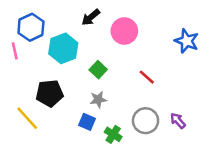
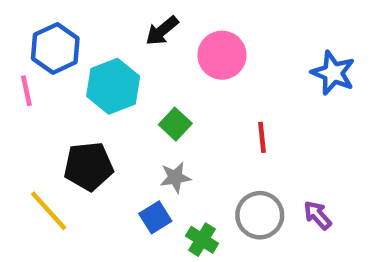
red line: (147, 77) -> (262, 137), turned 42
blue square: (87, 122) -> (155, 217), turned 35

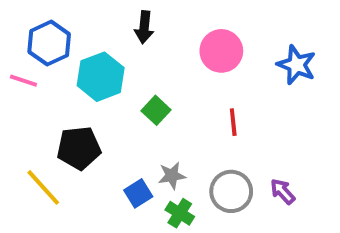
black arrow: (162, 31) -> (144, 27), turned -44
pink circle: (222, 55) -> (221, 51), moved
pink line: (26, 91) -> (23, 81), turned -60
gray star: (175, 177) -> (172, 176), moved

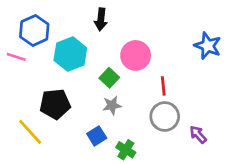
pink circle: (221, 51) -> (136, 55), moved
gray star: (172, 176) -> (112, 105), moved
gray circle: (231, 191) -> (165, 117), moved

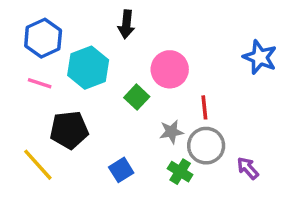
pink line: (16, 57) -> (40, 83), moved
gray star: (112, 105) -> (171, 132), moved
green cross: (126, 150) -> (180, 172), moved

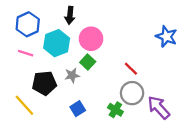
black arrow: (126, 24) -> (70, 15), moved
pink circle: (170, 69) -> (91, 39), moved
red line: (204, 107) -> (131, 69), turned -40
gray star: (171, 132) -> (72, 75), moved
purple arrow: (248, 168) -> (159, 108), size x1.6

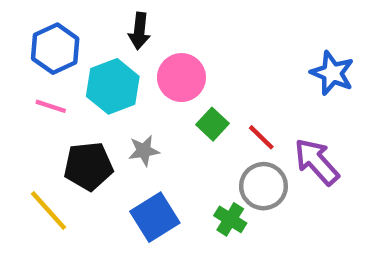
green square: (88, 62) -> (213, 124), moved
purple arrow: (159, 108) -> (317, 162), moved
blue square: (78, 109) -> (155, 217), size x1.5

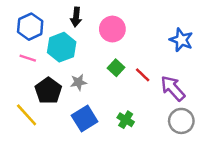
pink circle: (181, 78) -> (112, 29), moved
black pentagon: (88, 166) -> (48, 91), turned -30
gray circle: (263, 186) -> (181, 121), moved

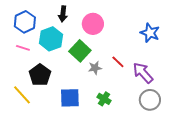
green square: (116, 68) -> (80, 51), moved, size x1.5
gray star: (79, 82) -> (95, 68), moved
blue square: (85, 119) -> (70, 98), turned 30

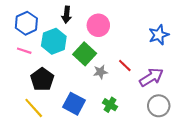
blue star: (150, 33) -> (159, 35), turned 30
purple arrow: (143, 73) -> (151, 77), turned 100
yellow line: (22, 95) -> (34, 108), moved
blue square: (70, 98) -> (74, 104), turned 30

